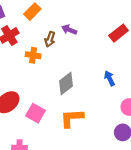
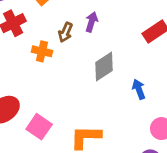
purple arrow: (69, 30) -> (91, 22), turned 80
gray diamond: (66, 83) -> (104, 67), moved

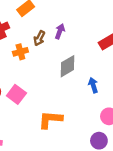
orange cross: (42, 51) -> (20, 52), turned -32
pink square: (39, 127) -> (16, 94), moved

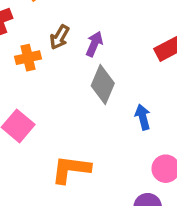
purple arrow: (60, 31) -> (94, 44), moved
gray diamond: (67, 66) -> (103, 84), turned -40

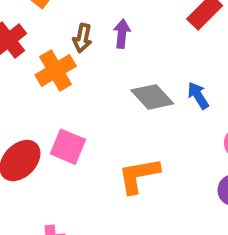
orange cross: (28, 58) -> (56, 70), size x1.4
gray diamond: (103, 84) -> (152, 97), moved, turned -48

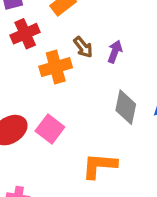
brown arrow: (82, 38) -> (83, 47), turned -65
gray diamond: (152, 97) -> (126, 107), turned 40

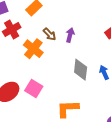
orange cross: (56, 67) -> (33, 49), turned -30

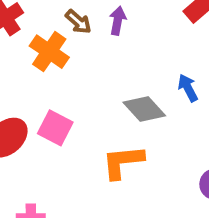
gray diamond: (81, 70) -> (144, 109), moved, turned -45

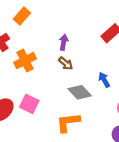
brown arrow: (78, 22) -> (66, 63), moved
orange cross: (49, 52) -> (25, 61), turned 30

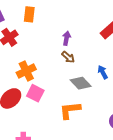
orange rectangle: (22, 16) -> (29, 14), turned -35
orange cross: (25, 61) -> (26, 71), moved

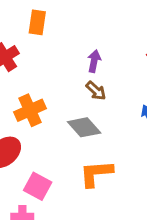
gray diamond: (81, 83) -> (84, 127), moved
pink square: (35, 93) -> (38, 186), moved

